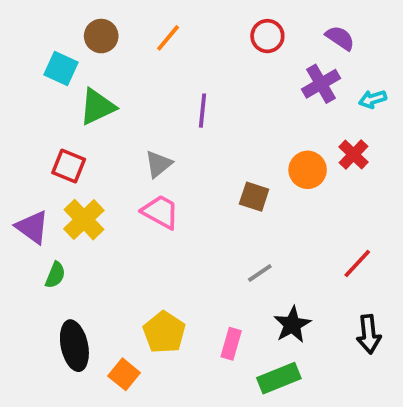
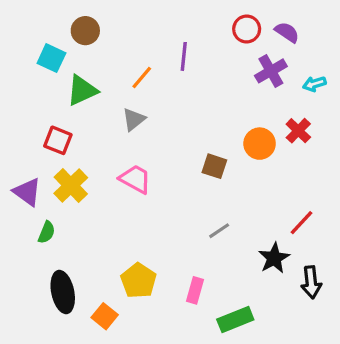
red circle: (267, 36) -> (247, 29), moved
orange line: (168, 38) -> (142, 77), moved
purple line: (202, 111) -> (184, 56), moved
gray triangle: (158, 164) -> (134, 119), moved
black star: (292, 325) -> (274, 258), moved

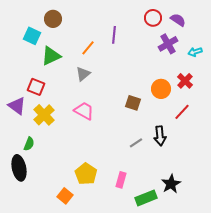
purple triangle: (27, 192) -> (17, 106), moved
red line: (301, 223) -> (182, 112), moved
black star: (274, 258) -> (171, 184), moved
black arrow: (311, 282) -> (160, 136), moved
black ellipse: (63, 292) -> (19, 168), moved

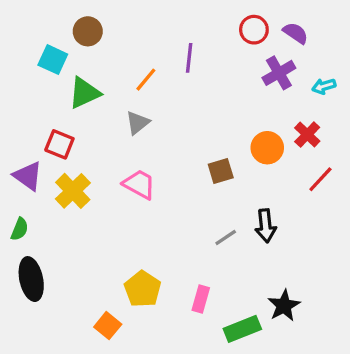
brown square: (133, 103) -> (221, 171), turned -35
red line: (182, 112) -> (320, 179), moved
green semicircle: (29, 144) -> (20, 229), moved

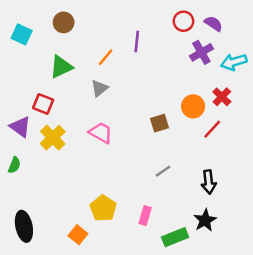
cyan square: (53, 60) -> (22, 34), moved
cyan arrow: (324, 86) -> (234, 62), size x1.5
red line: (320, 179) -> (212, 129), moved
black arrow: (266, 226) -> (209, 182), moved
black ellipse: (31, 279) -> (24, 226), moved

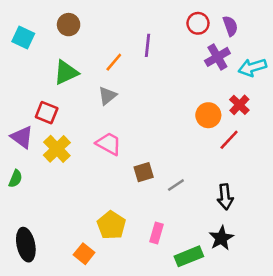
purple semicircle: (213, 24) -> (230, 26), turned 36
brown square: (159, 123) -> (144, 172), moved

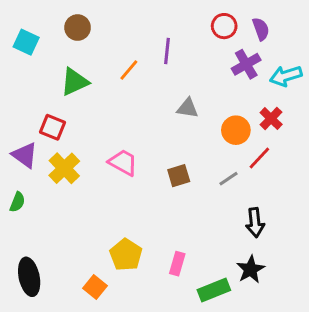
gray triangle: (107, 96) -> (187, 108), moved, turned 48
brown square: (144, 172) -> (179, 176), moved
gray line: (176, 185) -> (229, 179), moved

